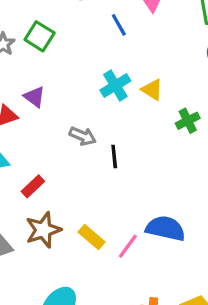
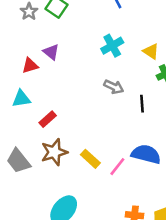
yellow triangle: (152, 90) -> (151, 51), moved
gray arrow: (83, 136) -> (114, 87), moved
black line: (114, 157) -> (142, 104), moved

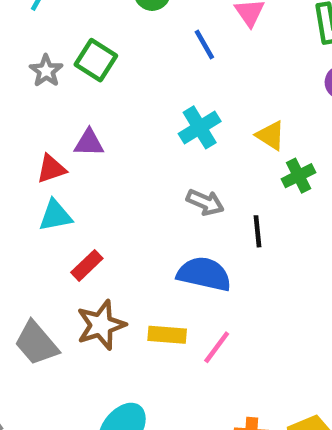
purple triangle: (51, 52) -> (89, 143), turned -36
cyan triangle: (21, 99) -> (55, 216), moved
blue semicircle: (146, 154) -> (204, 274), moved
yellow rectangle: (90, 159) -> (167, 335), turned -36

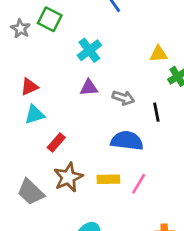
cyan cross: (200, 127) -> (89, 50), moved
yellow triangle: (271, 135) -> (159, 54), turned -30
purple triangle: (89, 143) -> (89, 88), moved

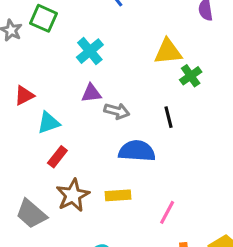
yellow triangle: (159, 54) -> (168, 52), size x1.4
gray arrow: (123, 98) -> (117, 111), moved
cyan triangle: (35, 115) -> (49, 123), moved
pink line: (139, 184) -> (167, 212), moved

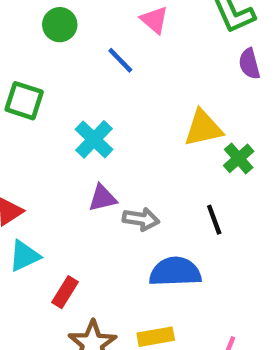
cyan triangle: (49, 123) -> (24, 256), moved

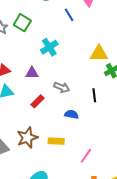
purple triangle: (102, 198) -> (32, 73), moved
blue semicircle: (175, 272) -> (71, 114), size x0.6
red rectangle: (65, 292) -> (37, 101), moved

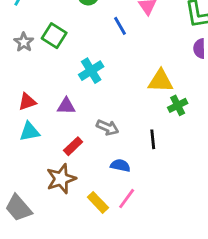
brown star: (27, 138) -> (61, 179), moved
yellow rectangle: (56, 141) -> (98, 202), turned 42
pink line: (86, 156) -> (127, 199), moved

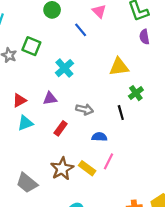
green cross: (178, 105) -> (136, 93), moved
brown star: (61, 179) -> (62, 169), moved

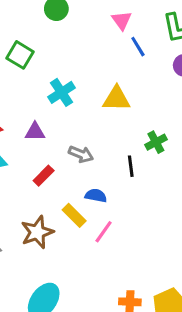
blue line: (81, 30) -> (138, 47), moved
yellow triangle: (119, 67) -> (116, 99), moved
yellow rectangle: (87, 168) -> (74, 215), moved

